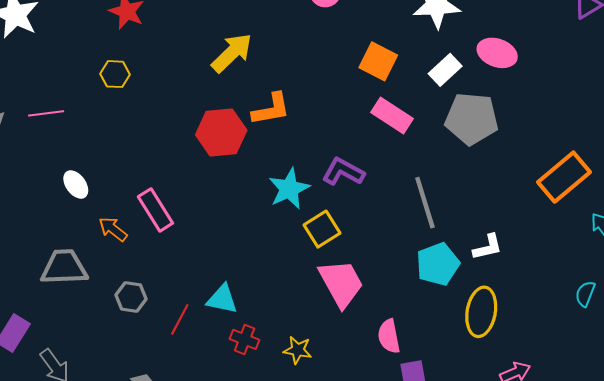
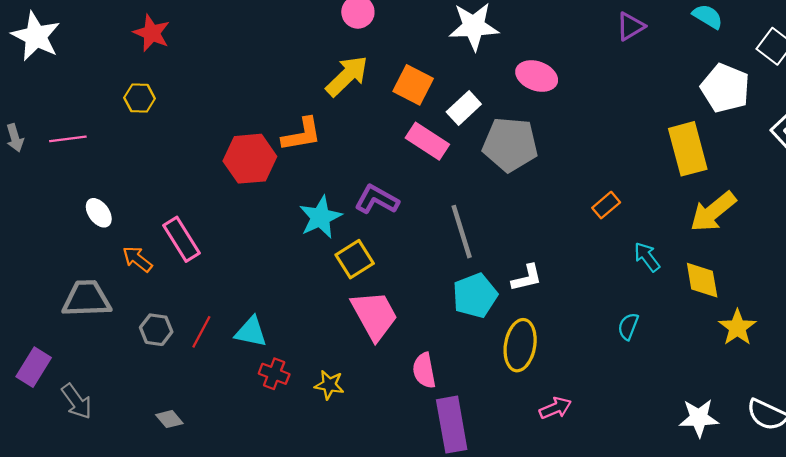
yellow arrow: (232, 53) -> (347, 76), moved
white rectangle: (445, 70) -> (464, 108), moved
orange rectangle: (564, 177) -> (606, 205), size x0.5
red line: (180, 319) -> (201, 332), moved

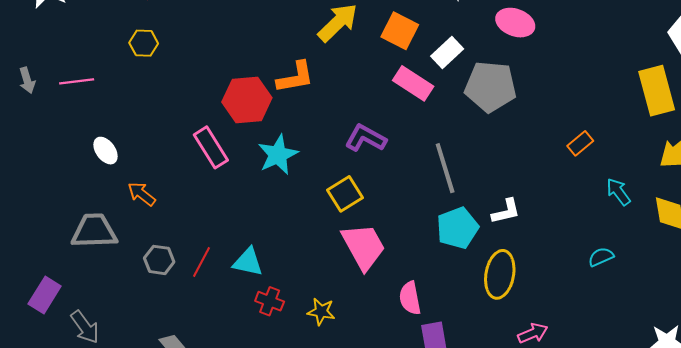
cyan star: (320, 217) -> (278, 155), moved
pink rectangle: (181, 239) -> (211, 147), moved
cyan semicircle: (628, 326) -> (601, 257), turned 45

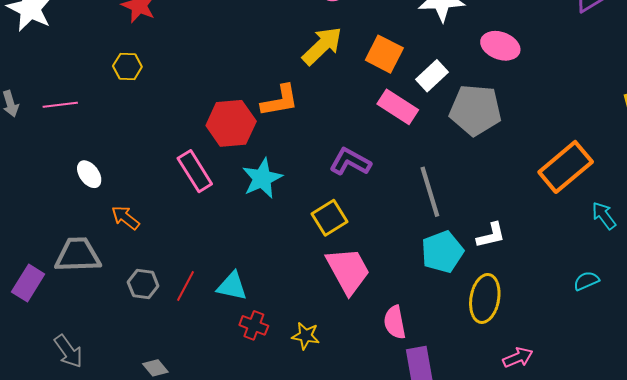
orange rectangle: (580, 143) -> (566, 167), size x2.0
purple rectangle: (45, 295) -> (28, 283), moved

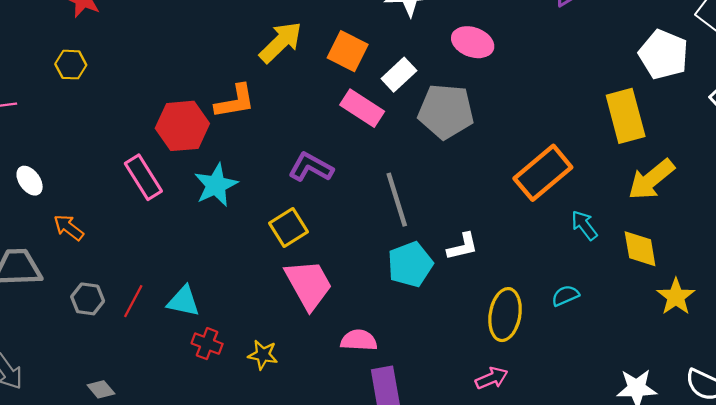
yellow ellipse: (485, 298) -> (505, 315), moved
pink semicircle: (395, 322) -> (359, 340), turned 104

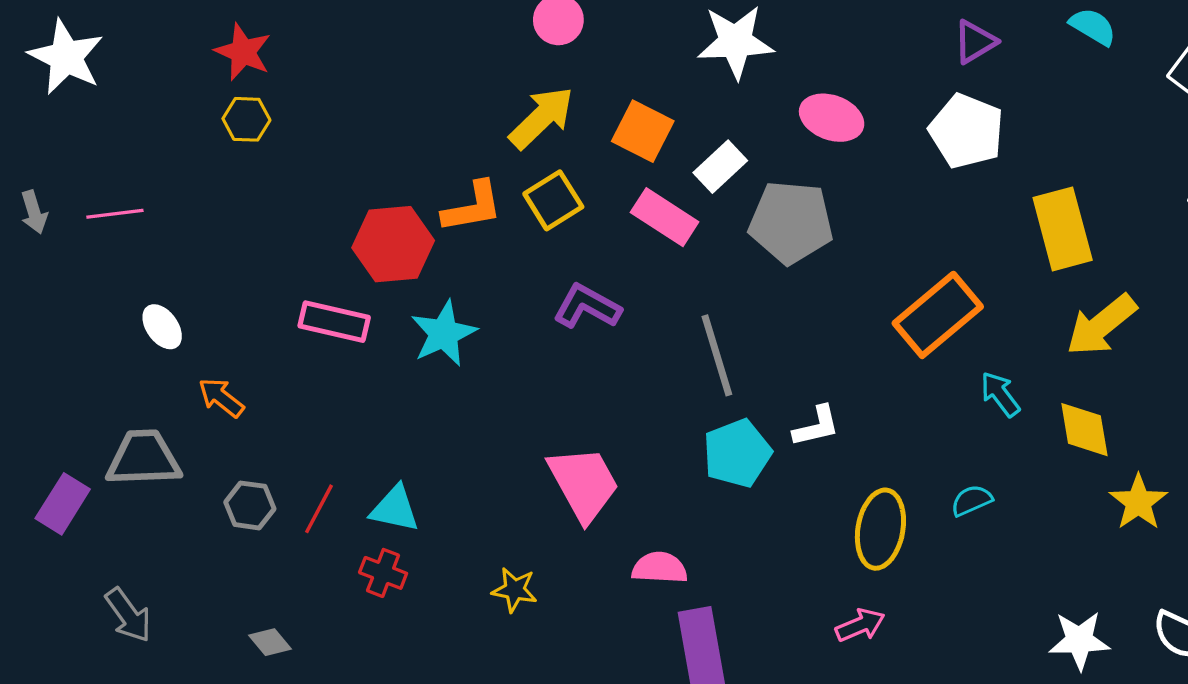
white pentagon: (664, 54) -> (966, 131), moved
yellow hexagon: (71, 65) -> (246, 119), moved
pink rectangle: (143, 177) -> (334, 322), turned -45
yellow square: (288, 228) -> (553, 200), moved
red cross: (207, 344) -> (383, 573), moved

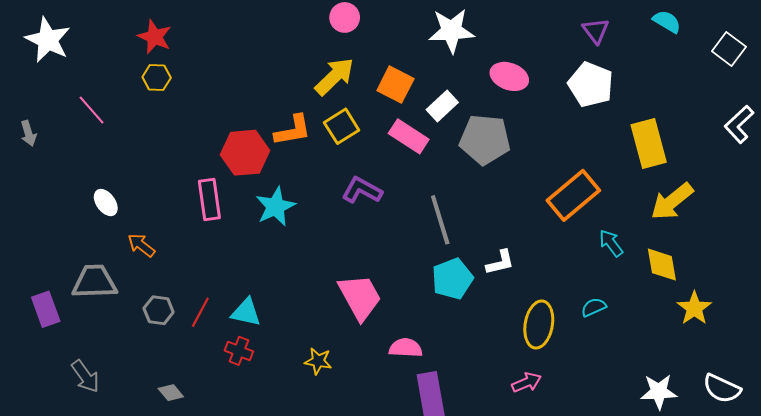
purple triangle: (975, 42) -> (596, 31), turned -36
pink line: (115, 214) -> (91, 110), moved, turned 56
pink rectangle: (334, 322) -> (209, 199), turned 69
purple rectangle: (63, 504) -> (46, 309), turned -52

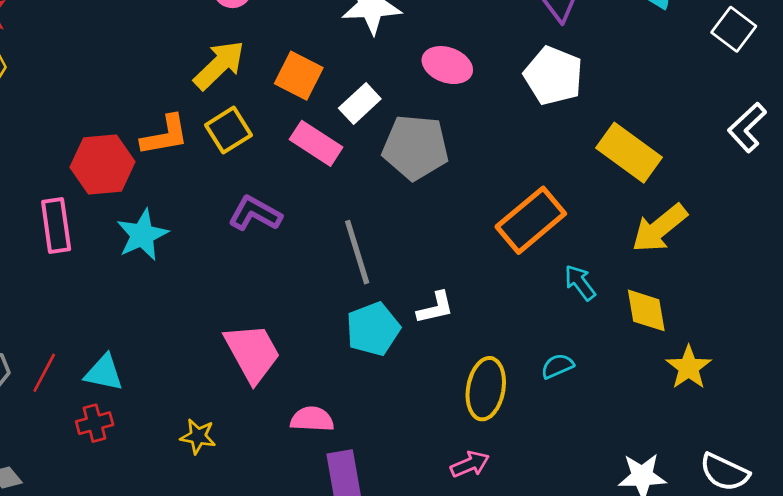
yellow rectangle: (649, 144) -> (629, 153), turned -39
red cross: (239, 351) -> (95, 423), turned -36

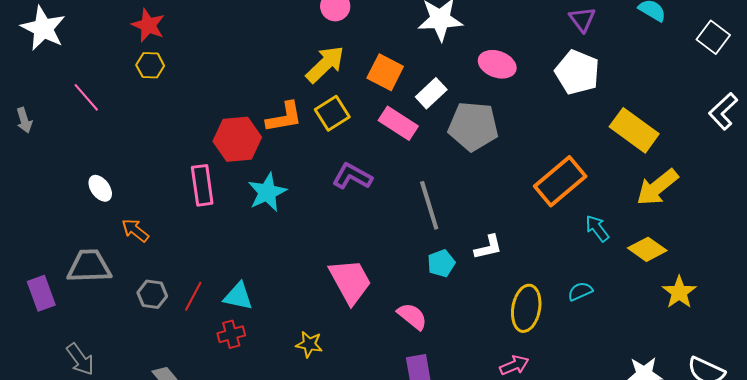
yellow diamond: (646, 310) -> (647, 249), turned -45
cyan pentagon: (373, 329) -> (441, 263), size x0.7
pink semicircle: (312, 419) -> (412, 316), moved, turned 36

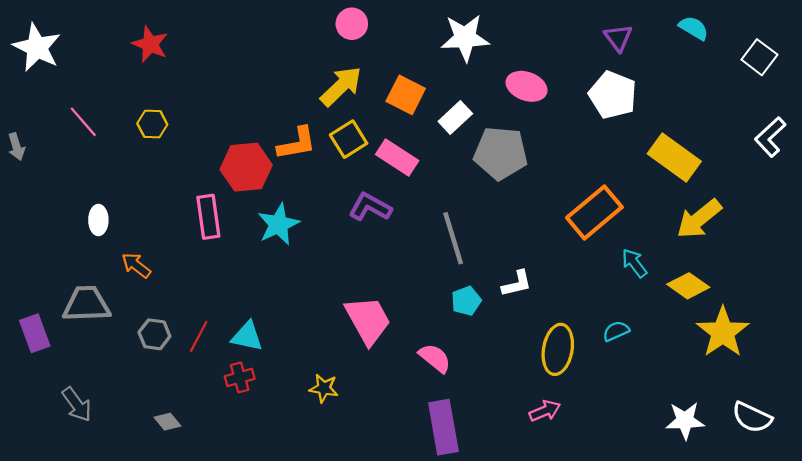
yellow hexagon: (150, 65) -> (152, 124), moved
pink rectangle: (398, 123) -> (397, 157), moved
white ellipse: (100, 188) -> (98, 220), turned 36
yellow star: (679, 292) -> (723, 332), size x1.4

